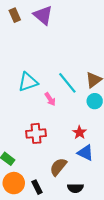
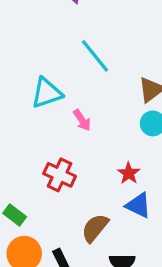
cyan line: (67, 83) -> (95, 56), moved
red cross: (36, 133) -> (60, 175), turned 30

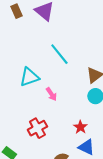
red cross: (60, 175) -> (37, 128), turned 36

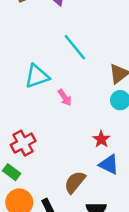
red cross: (37, 128) -> (23, 143), moved

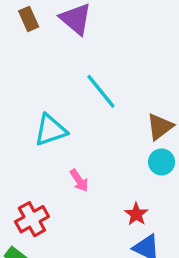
pink arrow: (65, 98) -> (79, 180), moved

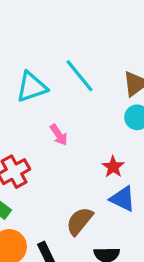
cyan line: (101, 91) -> (80, 76), moved

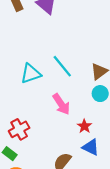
pink arrow: (59, 135) -> (61, 104), moved, size x1.5

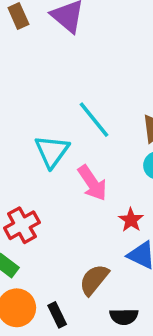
cyan triangle: (31, 74) -> (52, 151), moved, turned -35

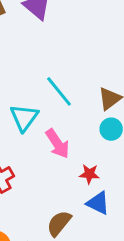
red star: (131, 220) -> (89, 174), turned -30

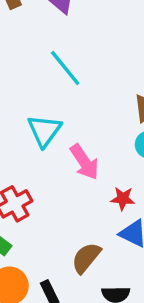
cyan line: (59, 91) -> (65, 68), moved

